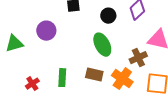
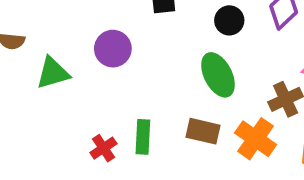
red cross: (32, 84) -> (103, 148), moved

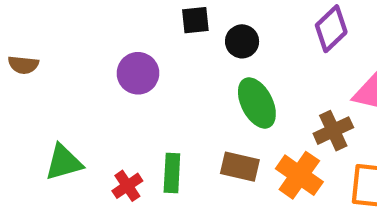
black circle: (229, 20) -> (242, 41), moved
green triangle: (53, 73) -> (64, 162), moved

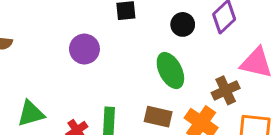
black circle: (242, 41) -> (183, 24), moved

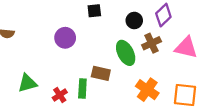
brown cross: (226, 90) -> (152, 43), moved
brown rectangle: (158, 117) -> (101, 73), moved

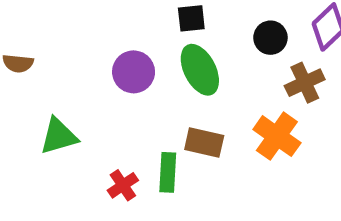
green ellipse: (126, 53) -> (200, 70), moved
green triangle: (27, 83) -> (59, 136), moved
orange cross: (147, 90) -> (277, 136), moved

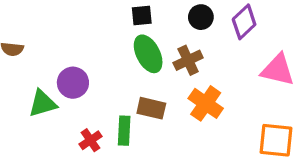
black circle: (270, 38) -> (201, 17), moved
purple circle: (134, 72) -> (73, 83), moved
brown cross: (305, 83) -> (188, 60), moved

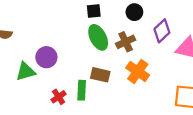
purple diamond: (244, 22) -> (162, 31), moved

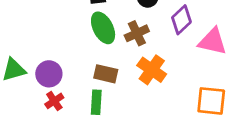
purple circle: (46, 57) -> (49, 74), moved
green rectangle: (82, 90) -> (96, 102), moved

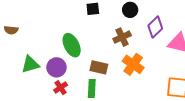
green ellipse: (103, 28) -> (72, 45), moved

